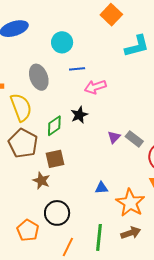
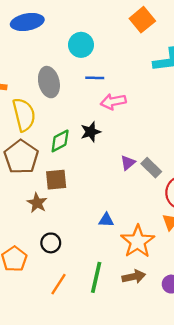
black circle: (57, 213) -> (51, 243), size x0.7

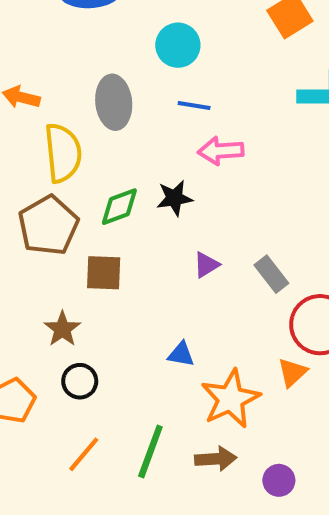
purple triangle: (128, 163) -> (206, 265), moved
brown star: (37, 203) -> (62, 329), moved

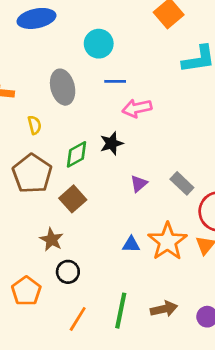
yellow semicircle: (63, 153) -> (35, 125), size x0.5
brown square: (104, 273) -> (73, 199), turned -35
orange star: (231, 399) -> (168, 241), moved

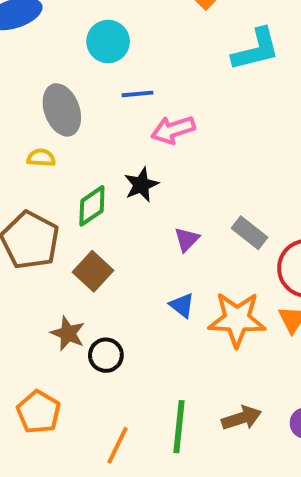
yellow semicircle: (35, 125) -> (41, 158), moved, turned -66
orange star: (168, 241) -> (237, 319), turned -30
blue triangle: (131, 244) -> (182, 305), moved, turned 42
black circle: (68, 272) -> (106, 355), moved

